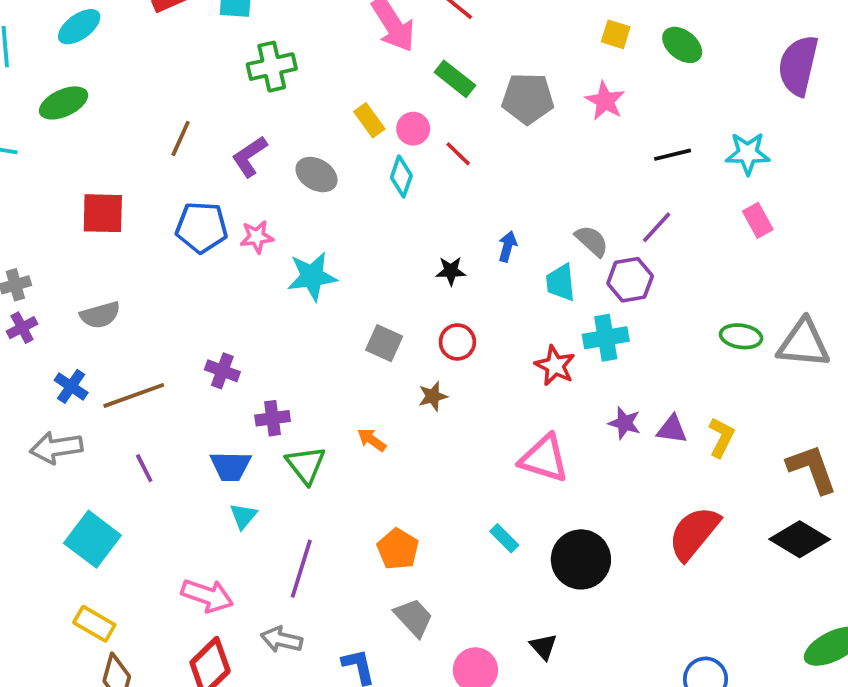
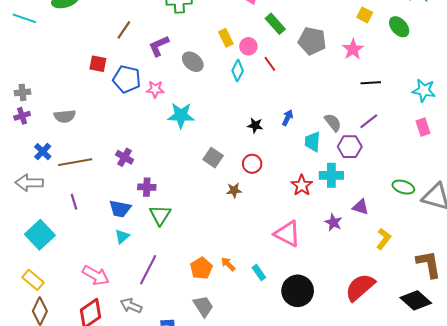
black line: (673, 155) -> (371, 83), moved
red square: (103, 213) -> (98, 64), moved, size x0.7
purple triangle: (672, 429) -> (361, 207), moved
orange arrow: (372, 440) -> (228, 264), moved

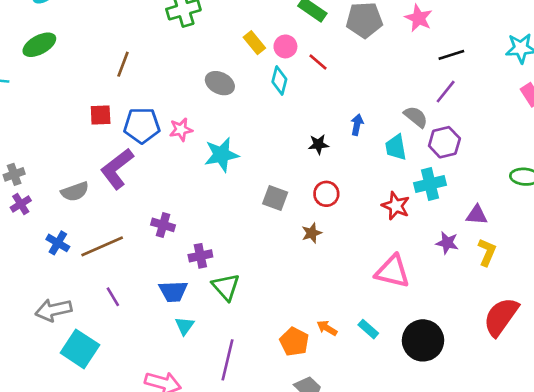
purple L-shape: (159, 46) -> (117, 169), moved, size x1.4
purple line: (369, 121) -> (446, 92), moved
gray arrow: (29, 183) -> (53, 310), moved
yellow L-shape: (384, 239) -> (487, 252), moved

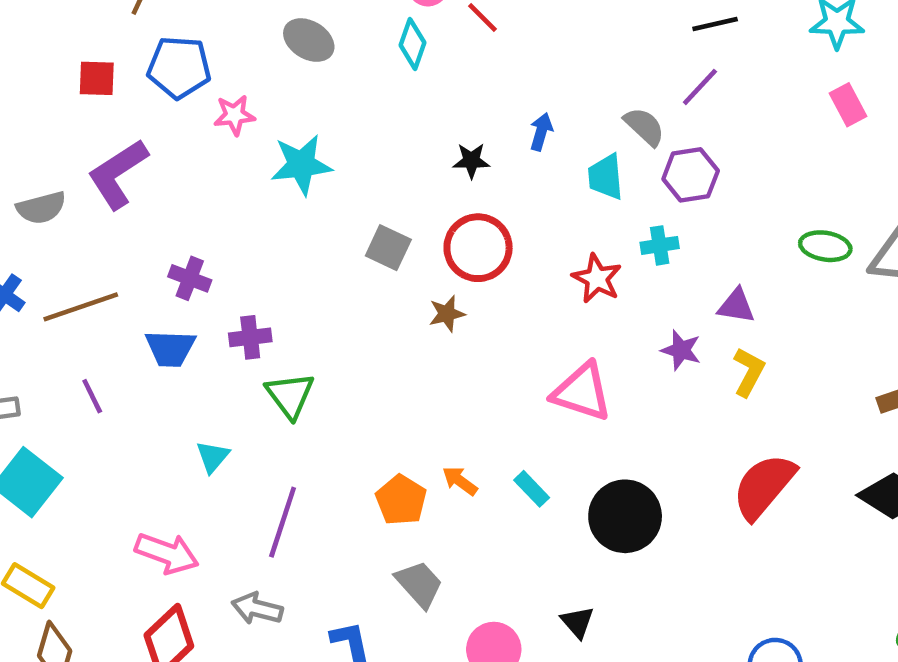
blue pentagon: (142, 125) -> (179, 67), moved
cyan cross: (430, 184) -> (660, 245), size x0.7
red circle: (326, 194) -> (478, 248), size x1.5
blue trapezoid: (173, 291) -> (170, 348), moved

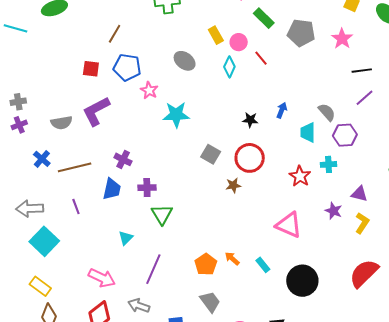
purple line: (700, 87) -> (365, 98), moved
pink star: (234, 115) -> (149, 90), turned 30
blue trapezoid: (170, 348) -> (112, 189), turned -85

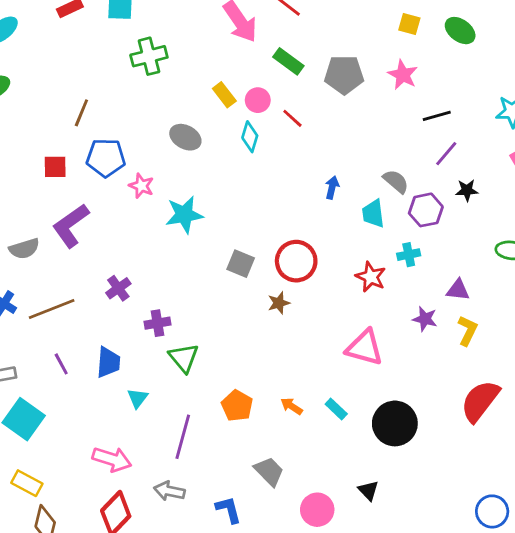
black star: (250, 120) -> (467, 190), moved
purple cross: (123, 159) -> (118, 288), turned 36
blue trapezoid: (112, 189) -> (108, 362), moved
orange pentagon: (206, 264) -> (237, 406), moved

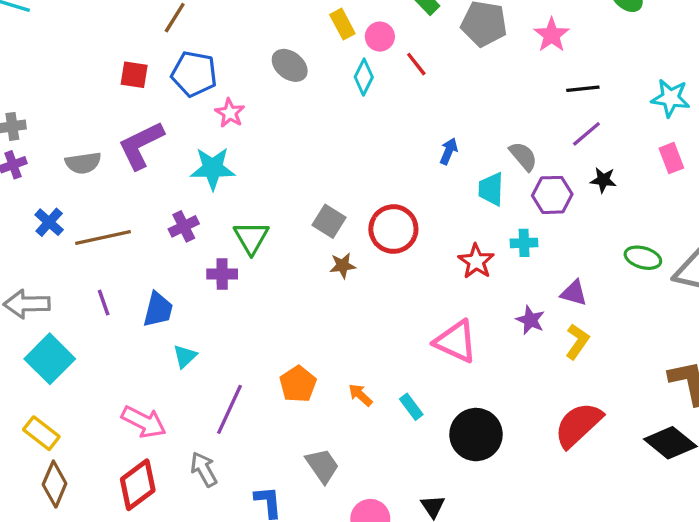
cyan star: (184, 215) -> (213, 168), moved
brown star: (279, 303) -> (343, 266), moved
green triangle: (184, 358) -> (251, 238), moved
gray arrow: (169, 491) -> (204, 469), turned 40

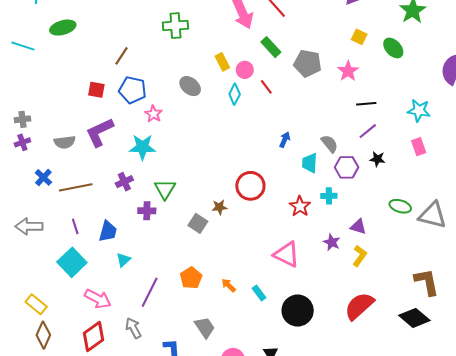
gray square: (329, 221) -> (198, 223), moved
cyan square: (50, 359) -> (72, 262), moved

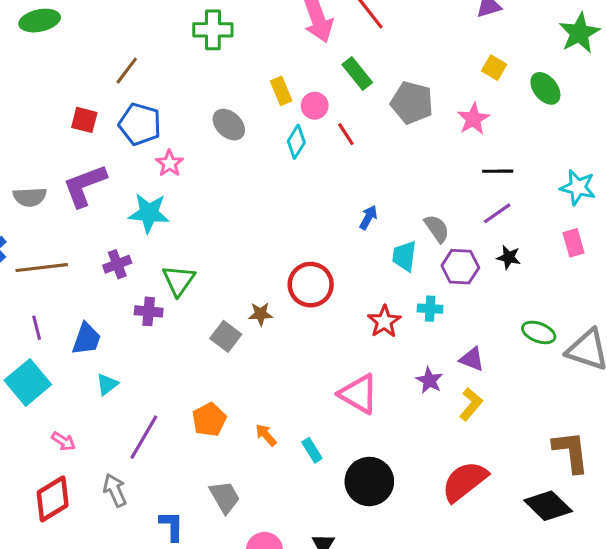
pink arrow: (98, 299) -> (64, 441), size x0.6

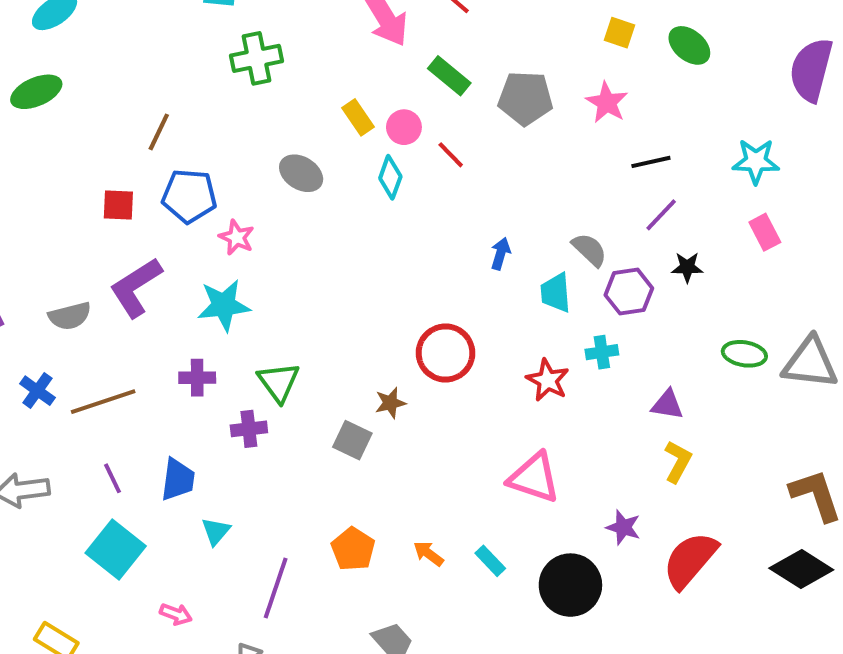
purple cross: (117, 264) -> (197, 378), turned 32
purple star: (429, 380) -> (623, 527), moved

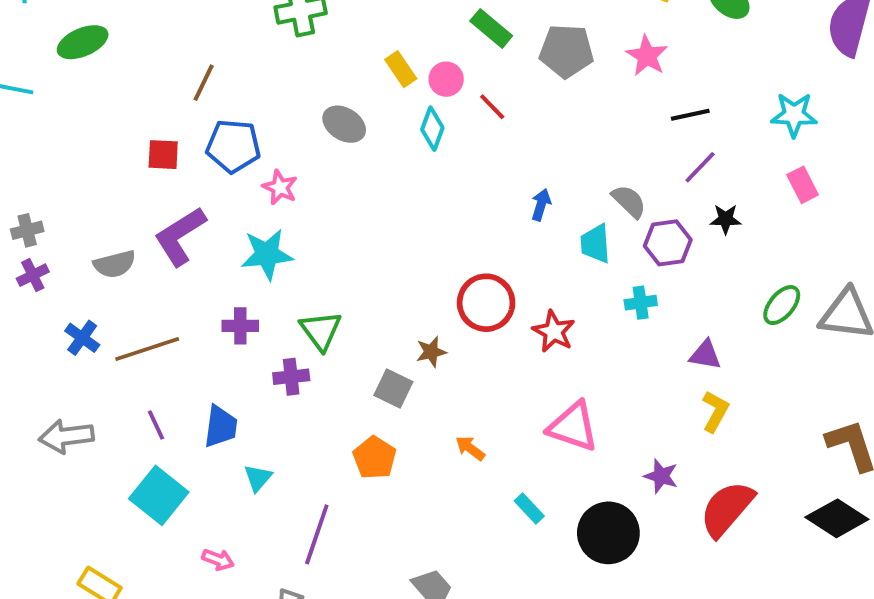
green ellipse: (744, 354) -> (782, 305), turned -60
red star: (548, 380) -> (554, 331), moved
orange pentagon: (353, 549) -> (375, 458), moved
orange arrow: (429, 554) -> (470, 448), moved

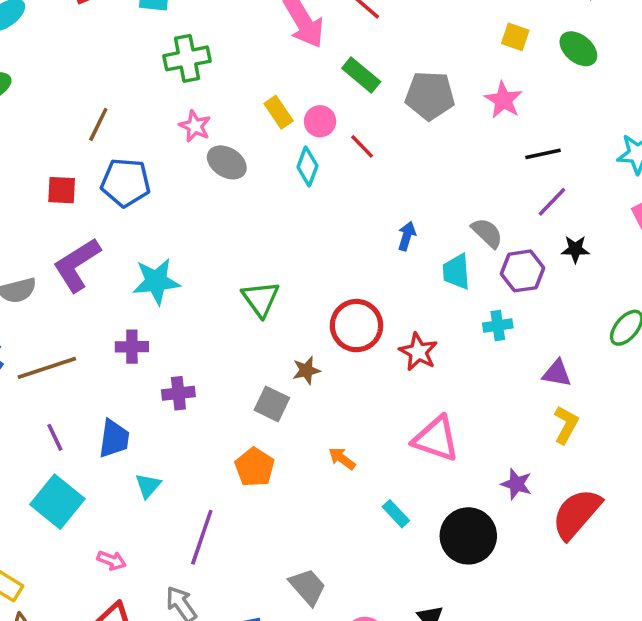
pink star: (280, 187) -> (195, 126), moved
green triangle: (321, 331) -> (261, 299), moved

